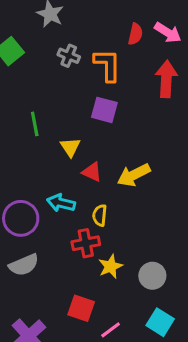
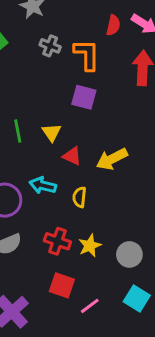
green line: (35, 124) -> (18, 131), moved
red cross: (86, 243) -> (57, 241), moved, turned 30

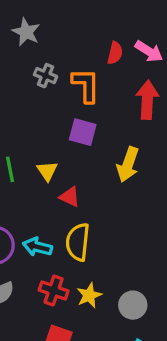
yellow arrow: (112, 159) -> (128, 164), moved, turned -44
cyan arrow: (43, 185) -> (37, 247), moved
yellow semicircle: (79, 197) -> (78, 242), size x1.6

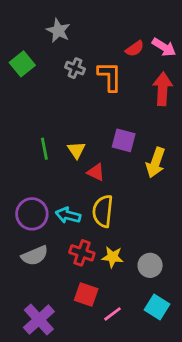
red semicircle: (115, 53) -> (135, 49), turned 42
purple square: (83, 132) -> (124, 140), moved
yellow arrow: (128, 164) -> (156, 163), moved
yellow star: (89, 295) -> (113, 257), turned 30

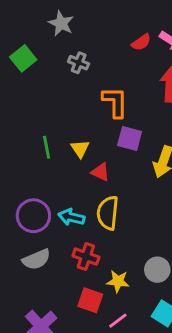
orange L-shape: (110, 76) -> (115, 102), moved
yellow star: (113, 257) -> (118, 281), moved

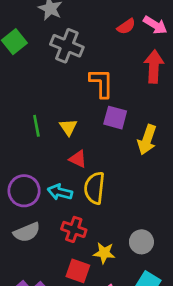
gray cross: (79, 63) -> (67, 46), size x1.6
red triangle: (100, 172) -> (78, 159), moved

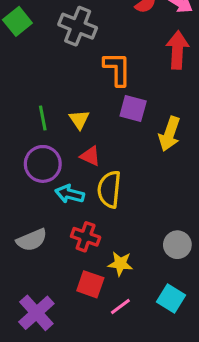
purple circle: (24, 191) -> (43, 164), moved
gray circle: (141, 242) -> (177, 245), moved

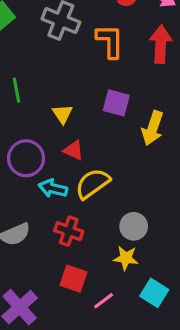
orange L-shape: (117, 69) -> (110, 41), moved
green line: (43, 118) -> (17, 90), moved
yellow semicircle: (109, 189) -> (93, 184), turned 48
gray circle: (177, 245) -> (134, 226), moved
yellow star: (120, 264) -> (126, 258), moved

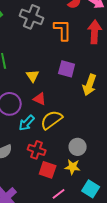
cyan arrow: (53, 188) -> (27, 123), turned -60
red square: (74, 279) -> (48, 170), moved

